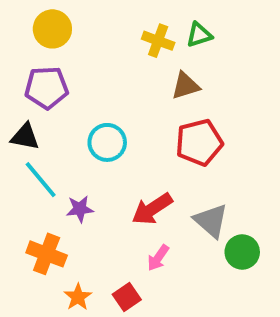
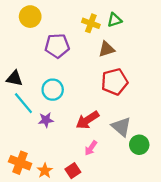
purple pentagon: (47, 88) -> (57, 46), moved
cyan circle: (107, 142) -> (53, 90), moved
orange cross: (47, 254) -> (20, 163), moved

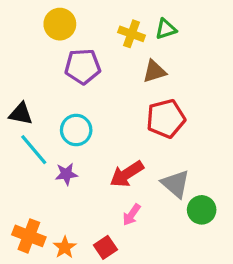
yellow circle: (30, 17) -> (60, 24), moved

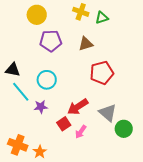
yellow cross: (132, 34) -> (81, 12), moved
brown triangle: (154, 71) -> (86, 44), moved
red square: (105, 247) -> (64, 124), moved

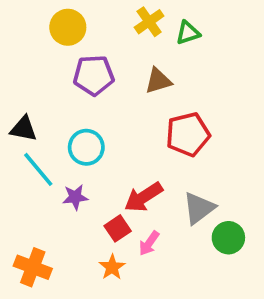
yellow cross: (81, 12) -> (149, 22), turned 35
gray triangle: (108, 113) -> (199, 208), turned 42
orange star: (40, 152) -> (112, 267), moved

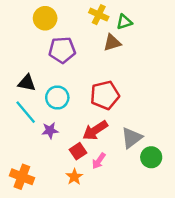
yellow cross: (149, 22) -> (99, 15), turned -30
brown triangle: (158, 81) -> (112, 43), moved
black triangle: (24, 129) -> (27, 83), moved
red pentagon: (188, 134) -> (105, 95), moved

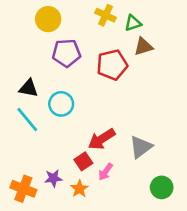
brown triangle: (112, 43) -> (143, 47), moved
red pentagon: (105, 95) -> (112, 65), moved
purple star: (50, 130) -> (53, 178), moved
green circle: (151, 157) -> (162, 187), moved

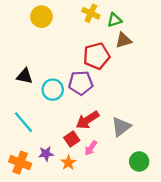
purple pentagon: (66, 53) -> (81, 83), moved
cyan line: (27, 120) -> (23, 122), moved

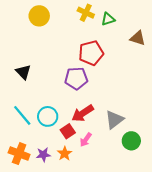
brown triangle: (123, 40) -> (138, 38), moved, turned 35
black triangle: (25, 76) -> (23, 72), turned 35
cyan circle: (53, 90) -> (48, 116), moved
purple star: (46, 154) -> (43, 155), moved
green circle: (139, 161) -> (131, 141), moved

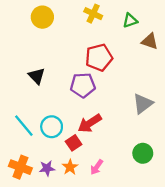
green triangle: (108, 19) -> (130, 21), moved
black triangle: (23, 72) -> (37, 76), moved
gray triangle: (114, 120) -> (143, 104), moved
pink arrow: (86, 140) -> (97, 167), moved

